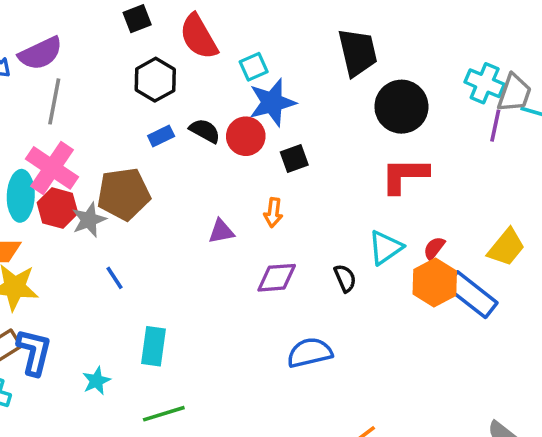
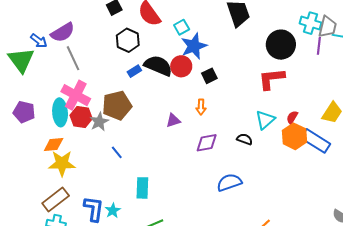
gray line: (54, 101) -> (73, 58), turned -30
black circle: (401, 107) -> (281, 45), moved
black semicircle: (205, 131) -> (158, 66), size x1.6
black semicircle: (345, 278) -> (245, 139), turned -42
blue L-shape: (34, 352) -> (94, 209), moved

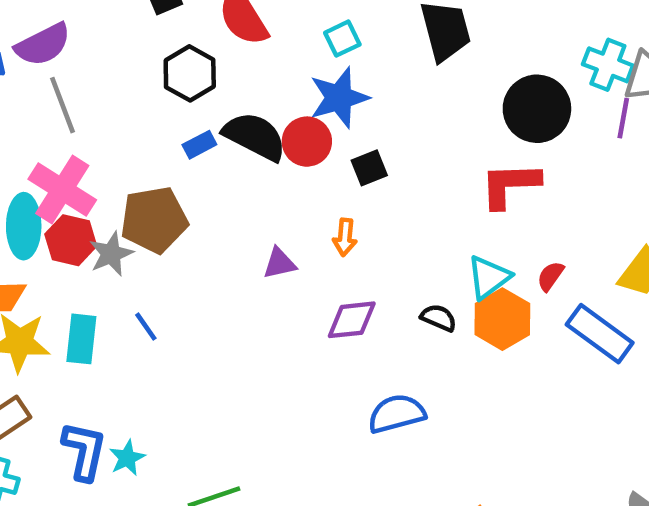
cyan square: (182, 27) -> (342, 39), moved
orange hexagon: (294, 136) -> (502, 319), moved
cyan rectangle: (142, 188) -> (81, 339), moved

